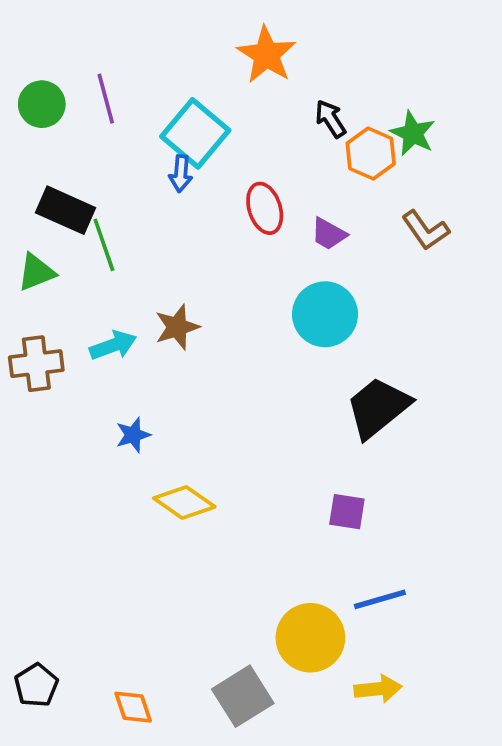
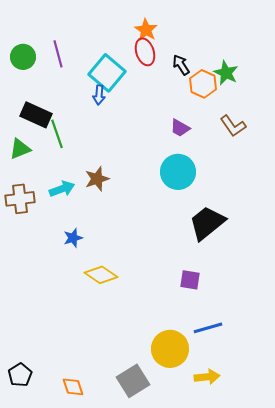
orange star: (267, 55) -> (146, 30), size x0.7
red ellipse: (265, 208) -> (145, 52), moved

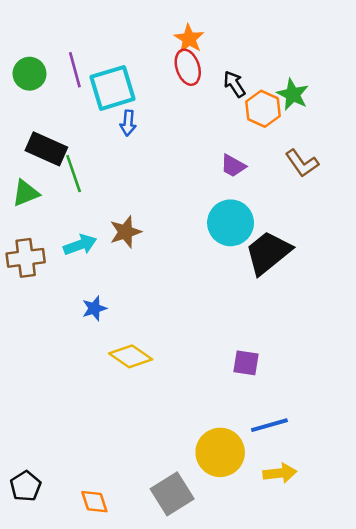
cyan square: (107, 73) -> (113, 88), moved, turned 33
black trapezoid: (207, 223) -> (268, 253), moved
yellow arrow: (207, 377) -> (280, 473), moved

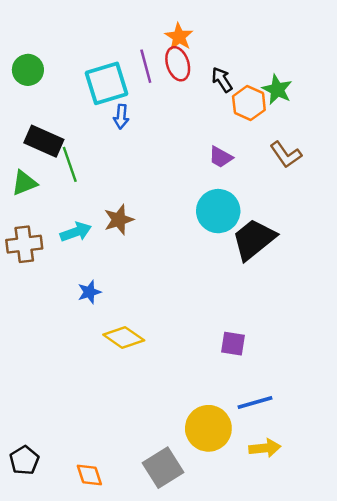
purple line: (75, 70) -> (146, 66), moved

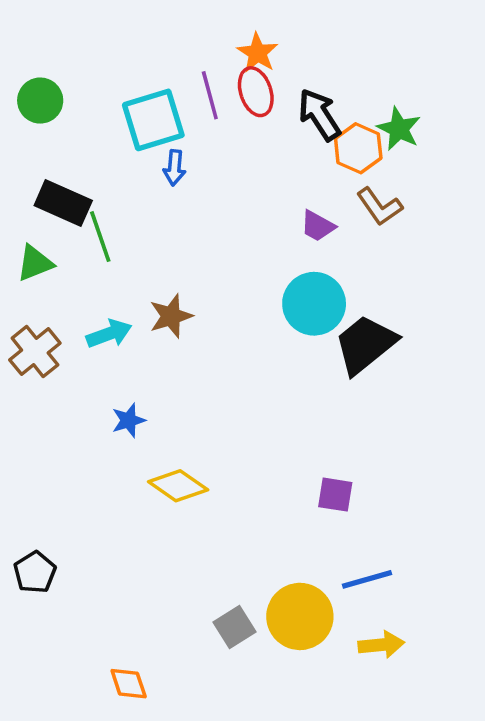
black arrow: (222, 80) -> (319, 115), size x1.4
brown L-shape: (286, 155) -> (379, 207), moved
brown cross: (24, 244) -> (35, 351), turned -32
black pentagon: (24, 460) -> (35, 572), moved
gray square: (163, 468) -> (235, 627), moved, size x0.7

